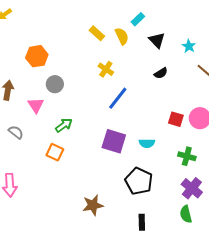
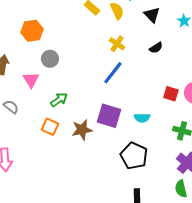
yellow cross: (106, 69) -> (117, 44), moved
brown star: (93, 205) -> (82, 130), moved

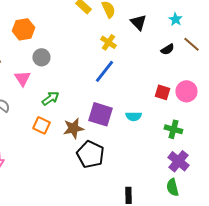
black triangle: (152, 15) -> (138, 22), moved
black semicircle: (156, 48) -> (167, 49), moved
black pentagon: (134, 156) -> (90, 154), moved

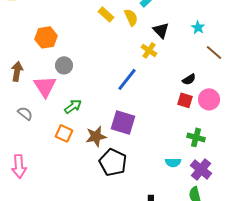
yellow cross: (108, 42) -> (149, 50), moved
black semicircle: (167, 49) -> (189, 79), moved
pink triangle: (22, 78) -> (45, 86), size x1.4
cyan semicircle: (133, 116) -> (173, 162), moved

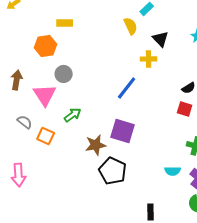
yellow rectangle: (106, 14) -> (65, 23), moved, turned -42
yellow cross: (149, 50) -> (149, 59), turned -35
orange square: (64, 133) -> (46, 136), moved

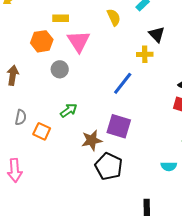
yellow semicircle: (131, 26) -> (114, 17), moved
pink triangle: (45, 95) -> (79, 41), moved
gray semicircle: (25, 122) -> (21, 117), turned 63

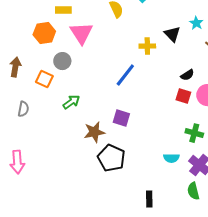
black triangle: (157, 34) -> (172, 34), moved
purple square: (119, 126) -> (121, 118), size x0.7
orange square: (42, 131) -> (44, 79), moved

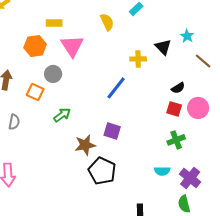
green cross: (194, 133) -> (176, 140), moved, turned -36

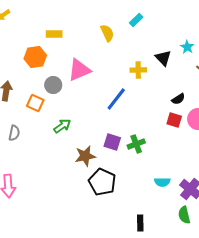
pink triangle: (72, 46) -> (79, 70), moved, turned 40
green cross: (176, 140) -> (136, 144), moved

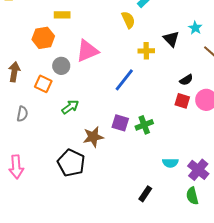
yellow semicircle: (107, 33) -> (128, 20), moved
black pentagon: (102, 182) -> (71, 163), moved
black rectangle: (140, 223) -> (145, 194), moved, turned 35

